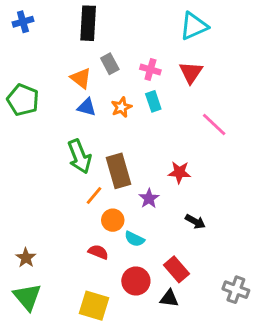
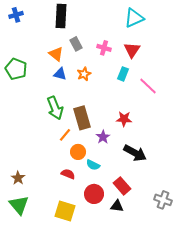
cyan rectangle: (153, 101) -> (123, 74), moved, turned 40
black arrow: (195, 222) -> (135, 153), size x1.6

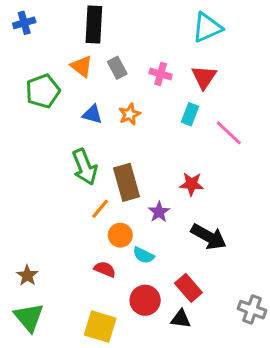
orange triangle: (56, 54) -> (82, 66), moved
green pentagon: (16, 69) -> (43, 91), moved, turned 30

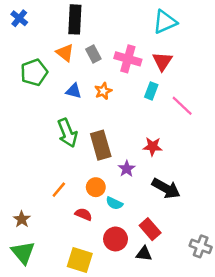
blue cross: (24, 23) -> (19, 18), turned -35
pink cross: (161, 74) -> (128, 59), size x1.5
orange line: (100, 209) -> (59, 190), moved

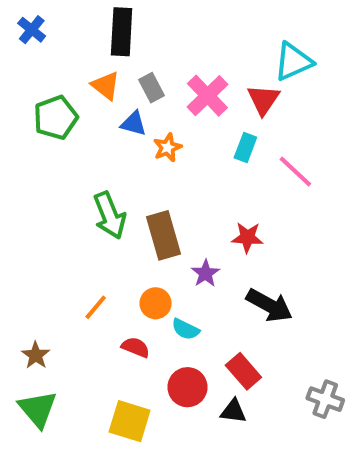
cyan triangle: (165, 22) -> (293, 62), moved
pink cross: (128, 59) -> (207, 96), turned 30
blue triangle: (74, 91) -> (134, 124), moved

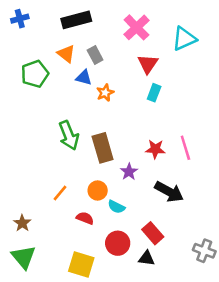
blue cross: (32, 30) -> (20, 19), turned 36
black rectangle: (122, 32) -> (76, 20), turned 72
pink cross: (207, 96) -> (136, 27), moved
red triangle: (263, 100) -> (148, 64), moved
pink line: (295, 171) -> (185, 148), moved, turned 30

